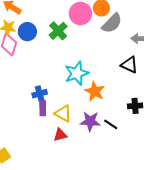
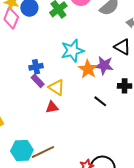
purple rectangle: (43, 108) -> (38, 81), turned -48
purple star: (90, 121) -> (104, 65), moved

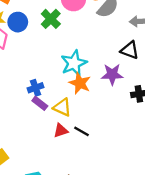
orange star: (88, 69) -> (80, 83), moved
black line: (100, 101) -> (82, 131), moved

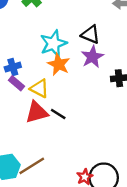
black triangle: (130, 50) -> (90, 35), moved
purple star: (112, 74) -> (92, 57), turned -30
red triangle: (61, 131) -> (37, 112), size x1.5

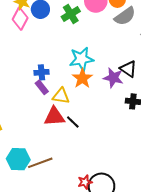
black triangle: (90, 35) -> (128, 69), moved
purple star: (92, 57) -> (113, 78), turned 30
yellow triangle: (39, 88) -> (61, 96), turned -30

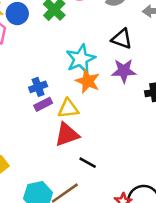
black triangle: (128, 69) -> (122, 39), moved
purple rectangle: (42, 87) -> (43, 104), turned -64
black line: (73, 122) -> (88, 163), moved

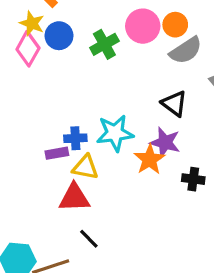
cyan star: (81, 59) -> (115, 133), moved
orange star: (88, 81) -> (150, 159), moved
blue cross: (38, 87) -> (75, 138), moved

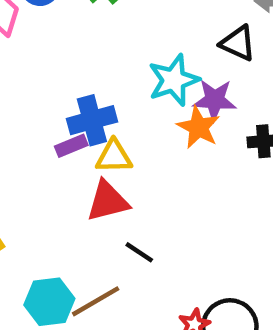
black triangle: (174, 104) -> (238, 43), moved
cyan star: (115, 133) -> (174, 80), moved
blue cross: (75, 138) -> (92, 120), size x1.5

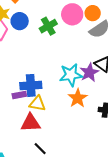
purple star: (215, 100) -> (89, 72), moved, turned 30

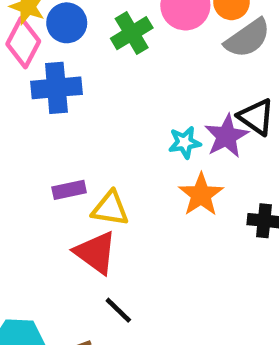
cyan star: (71, 75) -> (185, 142), size x0.6
blue cross: (31, 85) -> (56, 88), moved
red triangle: (31, 123) -> (96, 253), turned 40

